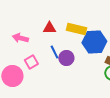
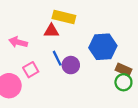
yellow rectangle: (76, 29) -> (64, 17), moved

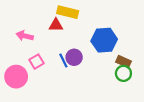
blue line: (57, 58) -> (63, 60), moved

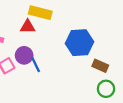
purple circle: (74, 57) -> (24, 55), moved
green circle: (123, 73) -> (106, 89), moved

